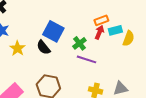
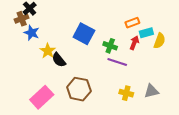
red arrow: (99, 32) -> (134, 43), moved
green cross: (79, 43) -> (110, 46), turned -32
black semicircle: (43, 47) -> (59, 60), moved

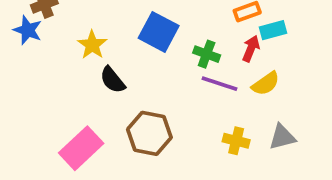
blue star: (32, 33) -> (28, 30), moved
yellow semicircle: (159, 41) -> (266, 84), moved, turned 35
yellow star: (48, 51) -> (92, 45), moved

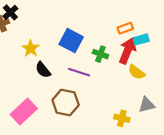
red arrow: (251, 49) -> (128, 51), size x1.6
purple line: (220, 84) -> (79, 72), moved
yellow semicircle: (266, 84) -> (137, 72), turned 72
yellow cross: (236, 141) -> (122, 118), moved

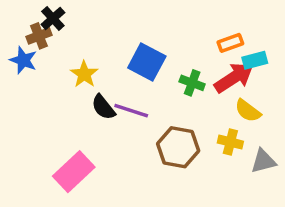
red arrow: (128, 51) -> (234, 78), turned 35
purple line: (79, 72) -> (131, 111), moved
brown hexagon: (66, 103) -> (178, 147), moved
yellow cross: (122, 118) -> (230, 142), moved

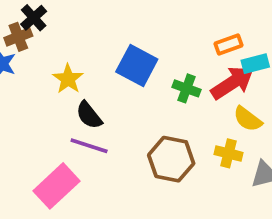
purple line: (131, 111) -> (89, 146), moved

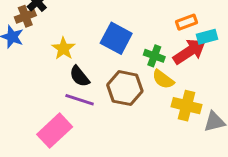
yellow semicircle: (248, 119) -> (163, 79), moved
yellow cross: (229, 153) -> (187, 106), size x1.4
brown hexagon: (171, 159) -> (125, 88), moved

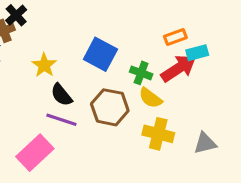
yellow cross: (187, 106) -> (158, 134), moved

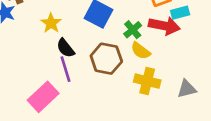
red arrow: (179, 68) -> (164, 26), turned 44
green cross: (141, 73) -> (133, 30), turned 30
purple line: (61, 120) -> (66, 69), turned 55

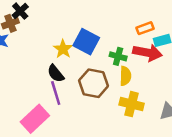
yellow star: (51, 23) -> (63, 49), moved
green cross: (133, 30) -> (118, 56), turned -35
yellow semicircle: (141, 51) -> (125, 76), turned -126

